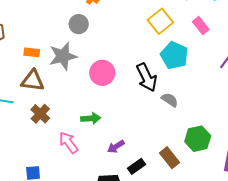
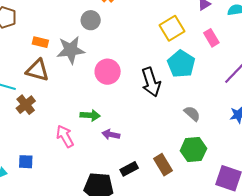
gray semicircle: (170, 100) -> (192, 114), moved
brown cross: (40, 114) -> (26, 105), moved
purple arrow: (116, 147) -> (111, 135), moved, turned 36

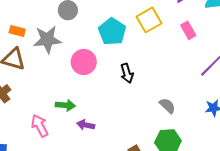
cyan pentagon: (181, 64) -> (112, 32), moved
black arrow: (151, 82) -> (127, 73), size x0.7

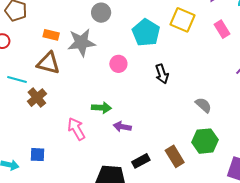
yellow square: (149, 20) -> (183, 20), turned -35
pink circle: (84, 62) -> (118, 64), size x0.7

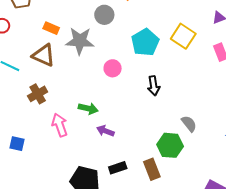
brown cross: (37, 98) -> (38, 94), moved
green hexagon: (205, 141) -> (170, 145), moved

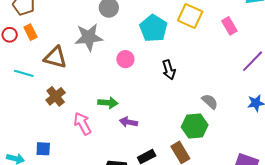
orange rectangle: (51, 28) -> (31, 32), moved, turned 49

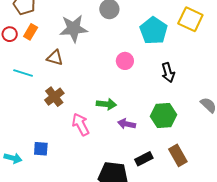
orange rectangle: (31, 32) -> (31, 32), turned 56
gray star: (89, 37) -> (74, 28), moved
brown triangle: (55, 57) -> (55, 58), size x0.7
green hexagon: (195, 126) -> (163, 116), moved

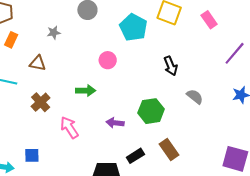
gray star: (74, 28) -> (54, 33), size x0.5
black arrow: (168, 72) -> (171, 66), moved
green arrow: (106, 104) -> (86, 91), moved

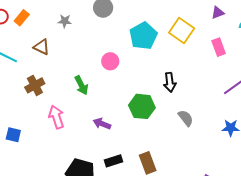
green arrow: (86, 91) -> (81, 85), turned 48
green hexagon: (151, 111) -> (142, 106), moved

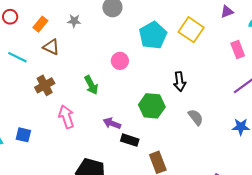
orange rectangle: (22, 18) -> (40, 24), moved
pink rectangle: (219, 47) -> (238, 50), moved
black rectangle: (114, 161) -> (130, 140), moved, turned 36

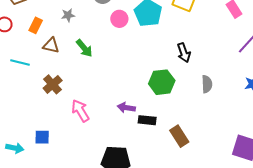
pink circle: (120, 61) -> (119, 19), moved
green arrow: (91, 85) -> (84, 48), moved
gray semicircle: (196, 117) -> (207, 84), turned 48

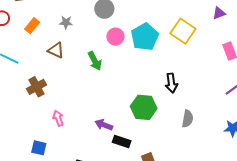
brown triangle: (51, 45) -> (56, 50), moved
green arrow: (84, 48) -> (95, 61), moved
pink arrow: (80, 111) -> (58, 118), size x0.7
blue square: (42, 137) -> (39, 148), moved

